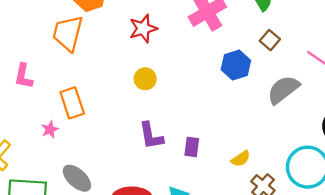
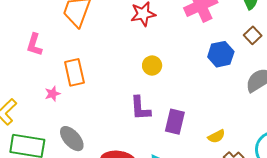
yellow circle: (145, 79) -> (152, 65), moved
purple rectangle: (192, 147) -> (175, 122), size x1.4

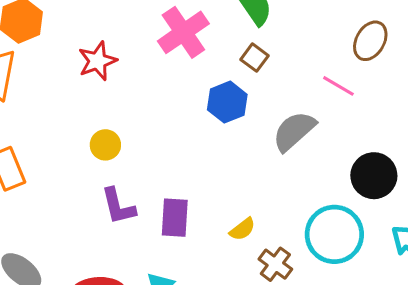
brown square: (253, 35) -> (254, 58), moved
yellow circle: (152, 65) -> (105, 145), moved

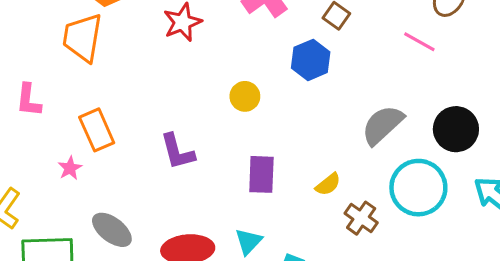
gray semicircle: (294, 131) -> (382, 125), moved
yellow circle: (105, 145) -> (245, 96), moved
purple L-shape: (118, 206) -> (177, 152), moved

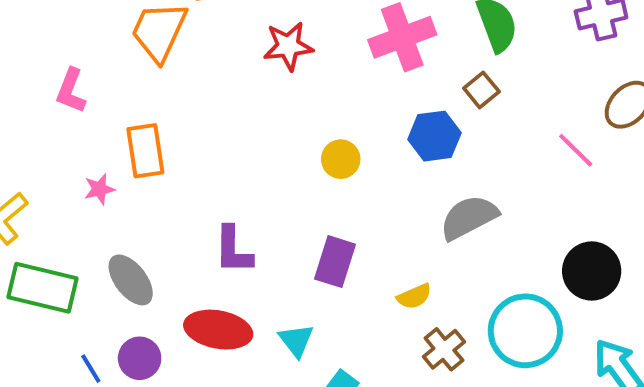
gray semicircle: (382, 125) -> (469, 217), moved
purple L-shape: (177, 152) -> (233, 250), moved
cyan triangle: (248, 241) -> (296, 340), turned -36

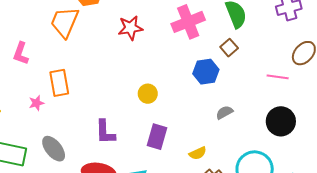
pink line: (576, 150) -> (278, 77), turned -35
yellow circle: (341, 159) -> (148, 94), moved
gray semicircle: (469, 217) -> (224, 112), size x0.6
black circle: (592, 271) -> (281, 121), moved

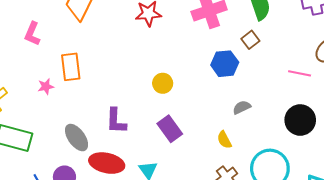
purple rectangle: (157, 137) -> (170, 129), turned -55
gray ellipse: (54, 149) -> (77, 138), moved
yellow semicircle: (198, 153) -> (224, 140), moved, turned 84

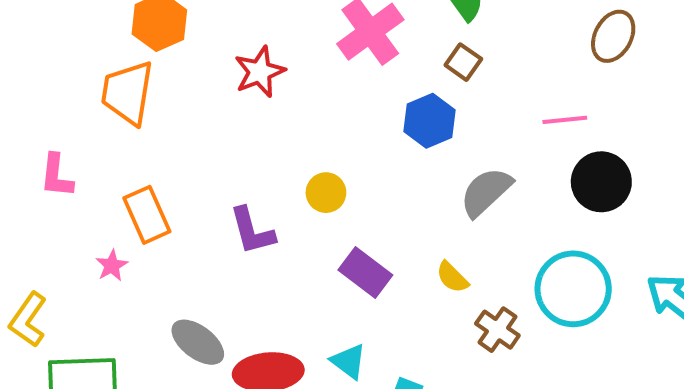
pink line: (300, 73) -> (565, 120), moved
gray semicircle: (242, 107) -> (486, 192), size x1.6
purple L-shape: (116, 121) -> (252, 231), moved
yellow semicircle: (224, 140) -> (452, 277), moved

